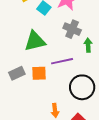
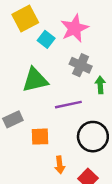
orange square: (39, 73) -> (40, 137), moved

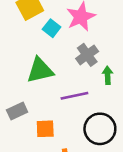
gray cross: (81, 65) -> (87, 55), turned 30

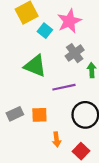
green triangle: (40, 70) -> (35, 66), turned 35
gray rectangle: (17, 111) -> (15, 114), moved

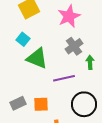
cyan square: (45, 31) -> (23, 39), moved

